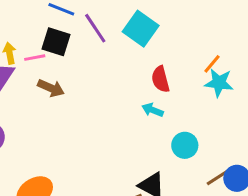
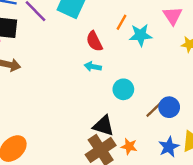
orange line: (212, 64) -> (122, 22), moved

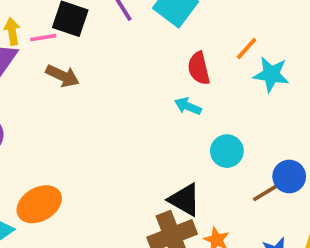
blue circle: (169, 107) -> (289, 176), moved

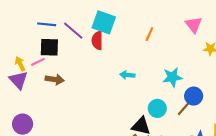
red semicircle: (199, 68) -> (97, 41), moved, turned 30
cyan star: (271, 74) -> (172, 77), moved
cyan circle: (227, 151) -> (157, 108), moved

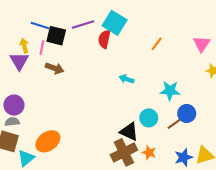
blue line: (47, 24) -> (40, 25), moved
purple line: (73, 31) -> (83, 24), turned -70
pink line: (38, 62) -> (42, 48), turned -64

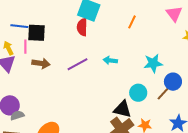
purple line: (83, 24) -> (77, 64), moved
gray semicircle: (12, 122) -> (17, 115), moved

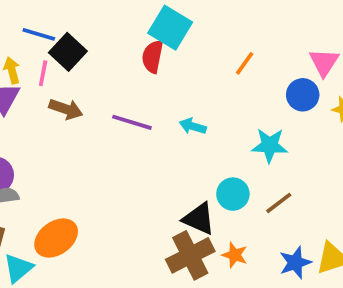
black square: (37, 33) -> (68, 52), turned 30
purple line: (77, 64) -> (132, 122), turned 35
blue circle: (173, 82) -> (303, 95), moved

